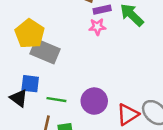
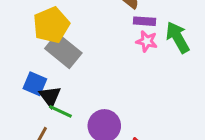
pink star: (97, 27) -> (147, 41), moved
black triangle: (19, 98) -> (50, 96), moved

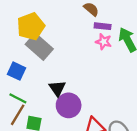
black triangle: (50, 96) -> (57, 88), moved
green line: (60, 111) -> (18, 98), moved

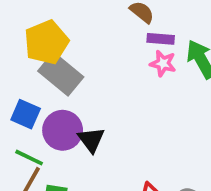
purple circle: (69, 105) -> (63, 130), moved

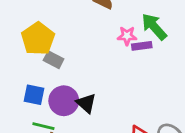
purple rectangle: (161, 39) -> (142, 46), moved
gray rectangle: (61, 74) -> (54, 60), size x0.6

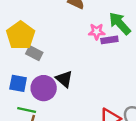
black triangle: (86, 103) -> (64, 79), moved

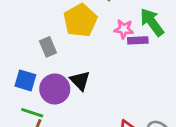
yellow pentagon: (21, 35) -> (80, 20), moved
gray rectangle: (34, 53) -> (48, 47), turned 35

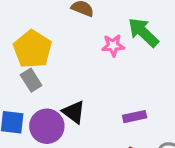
yellow pentagon: (80, 20) -> (32, 49), moved
purple rectangle: (138, 40) -> (135, 117), moved

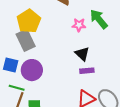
gray rectangle: (31, 80) -> (26, 40), size x1.5
black triangle: (74, 112) -> (82, 54), moved

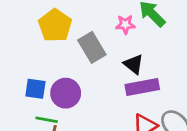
gray rectangle: (26, 40) -> (92, 47), moved
purple rectangle: (87, 71) -> (142, 87), size x1.6

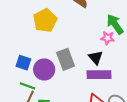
pink star: (125, 24) -> (107, 38), moved
gray rectangle: (92, 47) -> (66, 59), moved

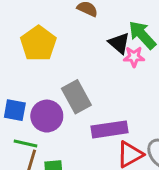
black triangle: (96, 58) -> (119, 43), moved
purple rectangle: (99, 75) -> (109, 129), moved

